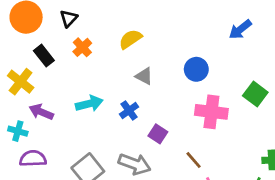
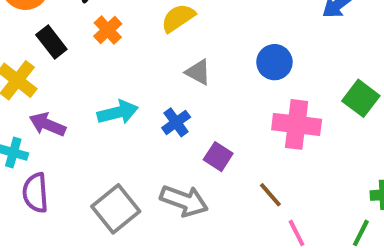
purple semicircle: (33, 159) -> (35, 193), turned -92

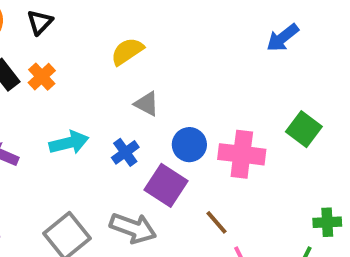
orange cross: (108, 30) -> (42, 77), moved
blue circle: (274, 62) -> (189, 145), moved
purple square: (218, 157) -> (166, 185), size x1.5

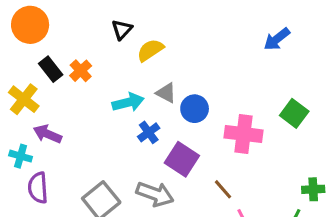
black triangle: (40, 22) -> (122, 30), moved
cyan arrow: (69, 143) -> (128, 102), moved
blue circle: (189, 145) -> (195, 109), moved

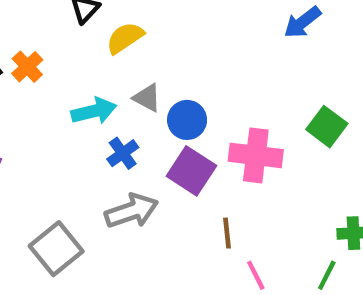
purple square: (182, 159) -> (191, 171), moved
brown line: (223, 189) -> (227, 233), turned 35
gray arrow: (155, 194) -> (132, 211), moved, turned -39

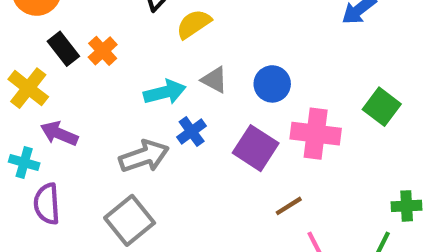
blue circle: (187, 120) -> (272, 84), moved
gray arrow: (132, 211) -> (144, 156), moved
brown line: (227, 233) -> (289, 206), turned 64

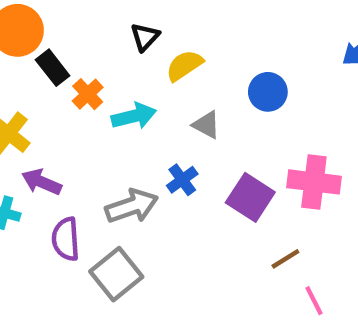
black rectangle: (63, 49) -> (53, 68), moved
blue circle: (272, 84) -> (268, 92), moved
cyan arrow: (165, 92) -> (134, 116), moved
purple semicircle: (47, 204) -> (66, 239), moved

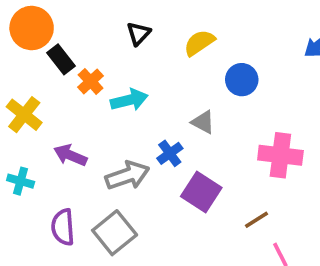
yellow semicircle: (184, 66) -> (199, 43), moved
gray triangle: (206, 125) -> (203, 122), moved
purple arrow: (42, 182) -> (70, 155), moved
purple square: (250, 197) -> (201, 192), moved
purple semicircle: (66, 239) -> (63, 227), moved

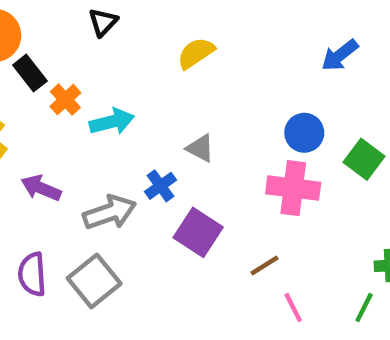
black triangle: (138, 34) -> (103, 22), moved
blue circle: (242, 80) -> (304, 133), moved

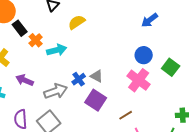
yellow semicircle: (196, 53) -> (77, 22), moved
blue arrow: (340, 55) -> (150, 20), moved
gray triangle: (200, 148) -> (97, 76), moved
pink cross: (293, 188) -> (139, 80), turned 30

